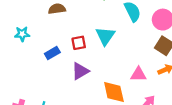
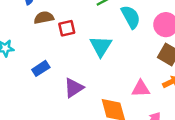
red square: (79, 43) -> (67, 28), moved

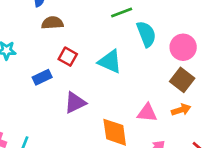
red square: (67, 28) -> (68, 57), moved, turned 35
cyan triangle: (101, 46) -> (110, 62), turned -45

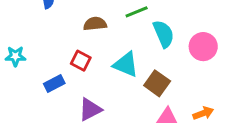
brown semicircle: (52, 23) -> (95, 24), moved
brown square: (182, 80) -> (157, 83), moved

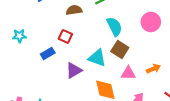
cyan semicircle: (164, 34) -> (114, 27), moved
cyan triangle: (126, 64) -> (97, 58), moved

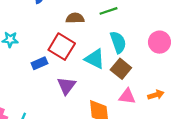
red square: (65, 36) -> (62, 47), size x1.6
cyan triangle: (97, 58) -> (95, 59), moved
purple triangle: (74, 70) -> (66, 86), turned -30

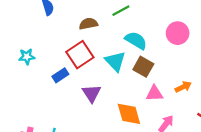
cyan semicircle: (118, 42) -> (136, 40), turned -30
red square: (62, 47) -> (80, 55), turned 35
cyan triangle: (95, 59) -> (115, 61), turned 30

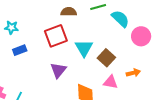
cyan semicircle: (136, 40) -> (120, 19), moved
blue rectangle: (60, 75) -> (20, 50), moved
orange arrow: (183, 87) -> (133, 73), moved

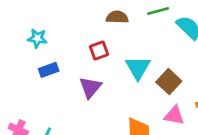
red square: (56, 36) -> (99, 50), size x0.6
purple triangle: (58, 70) -> (90, 87), moved

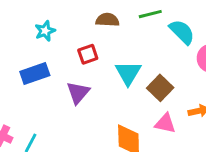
cyan star: (37, 38) -> (45, 31), moved, turned -30
blue rectangle: (49, 70) -> (35, 74), size x1.4

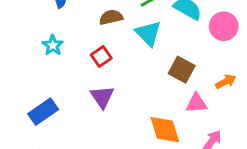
cyan triangle: (128, 73) -> (148, 33), moved
blue rectangle: (35, 74) -> (43, 112), moved

